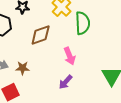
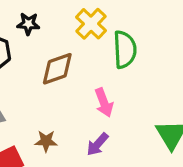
brown star: (23, 68) -> (46, 141), moved

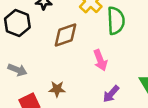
purple arrow: (97, 144) -> (111, 94), moved

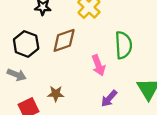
green semicircle: (116, 21) -> (123, 45), moved
black hexagon: (17, 23) -> (26, 44), moved

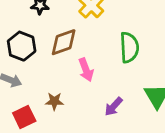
pink arrow: (98, 65) -> (86, 70), moved

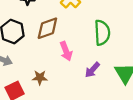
purple arrow: (114, 107) -> (92, 70), moved

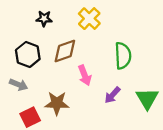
brown star: (40, 78) -> (57, 103), size x1.5

